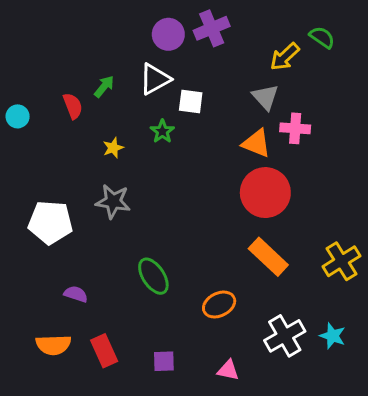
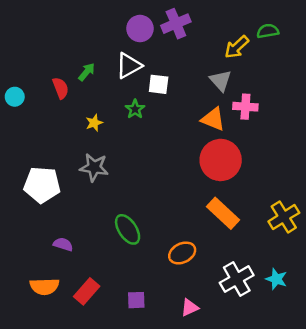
green semicircle: (322, 37) -> (268, 31), turned -45
red rectangle: (104, 351) -> (87, 291), turned 65
pink triangle: (228, 370) -> (190, 308), turned -36

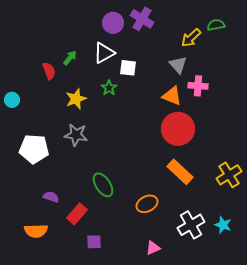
purple cross: (176, 24) -> (142, 19), turned -35
cyan circle: (15, 97) -> (12, 100), moved
yellow star: (94, 123) -> (76, 99), size x1.5
red rectangle: (87, 291) -> (77, 214), moved
purple square: (136, 300) -> (94, 242), moved

